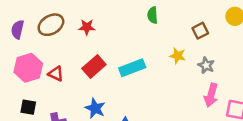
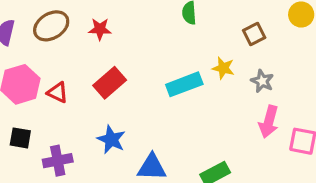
cyan rectangle: (132, 68) -> (184, 84), moved

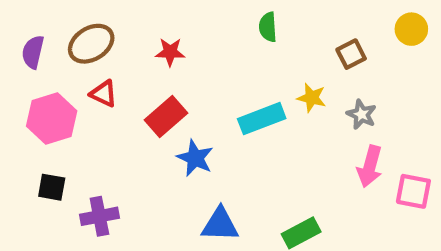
red star: (100, 29) -> (170, 52), moved
red triangle: (58, 92) -> (104, 94), moved
blue star: (111, 140) -> (195, 158), moved

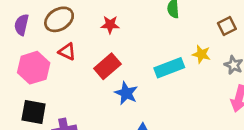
black square: (52, 187) -> (34, 112), size x1.4

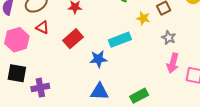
yellow star: (201, 54) -> (143, 18), moved
blue star: (126, 93) -> (98, 59), moved, turned -30

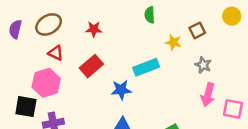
pink hexagon: (17, 40) -> (46, 83), moved

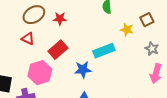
brown ellipse: (49, 24) -> (34, 15), moved
pink hexagon: (46, 83) -> (40, 73), moved

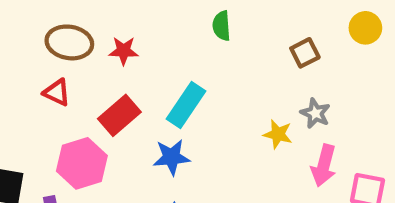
brown ellipse: (34, 15) -> (69, 42), turned 40
yellow star: (127, 30) -> (278, 134), moved
cyan rectangle: (104, 51) -> (186, 105), moved, turned -35

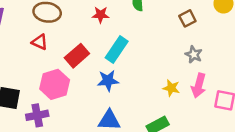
red star: (124, 51) -> (101, 15), moved
yellow star: (278, 134) -> (171, 88), moved

